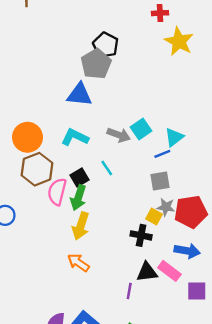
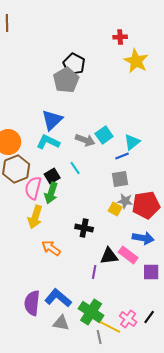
blue triangle: (80, 95) -> (52, 120), moved, turned -50
yellow arrow: (81, 226) -> (35, 217), moved
black cross: (141, 235) -> (84, 228), moved

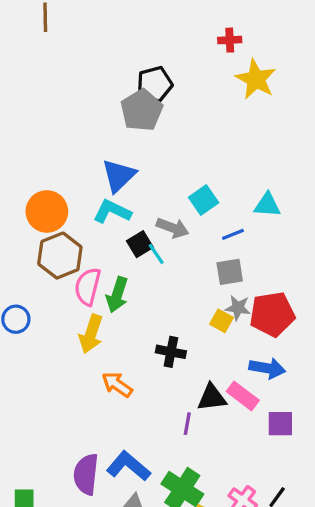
black pentagon: (74, 64) -> (155, 84), turned 30
gray arrow: (85, 140) -> (173, 228), moved
cyan triangle: (132, 142) -> (267, 205), moved, turned 42
black square: (52, 176) -> (140, 244), moved

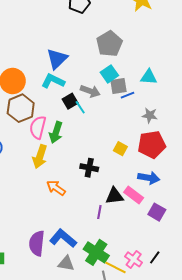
gray pentagon: (142, 110) -> (109, 44), moved
gray square: (230, 272) -> (118, 86), moved
gray star: (238, 308) -> (150, 115), moved
purple square: (280, 424) -> (157, 212), turned 30

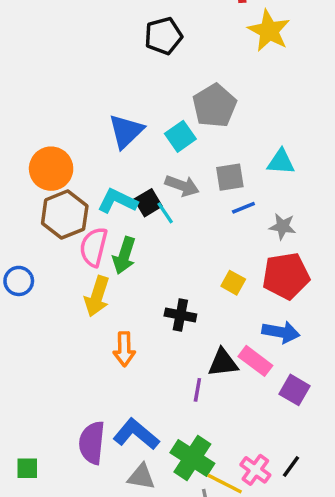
cyan square: (109, 74) -> (180, 136), moved
cyan L-shape: (53, 81) -> (117, 201), moved
blue line: (128, 95) -> (243, 208), moved
orange arrow: (56, 188) -> (124, 349), turned -126

